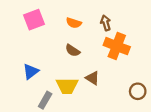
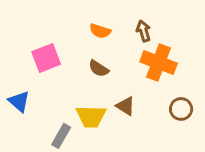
pink square: (34, 20) -> (46, 58), moved
blue triangle: (31, 71) -> (19, 101), moved, turned -42
brown circle: (138, 91) -> (181, 109), moved

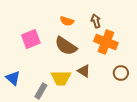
brown semicircle: (99, 69) -> (66, 46), size x1.6
blue triangle: (19, 101) -> (13, 78), moved

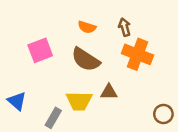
brown triangle: (84, 71) -> (109, 92), turned -32
brown circle: (121, 73) -> (163, 114), moved

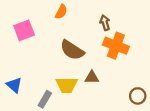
orange semicircle: (87, 27) -> (61, 12), moved, turned -80
pink square: (40, 50) -> (24, 30), moved

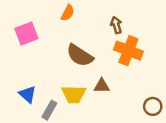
blue triangle: (14, 85) -> (28, 94), moved

